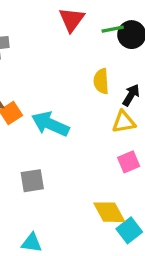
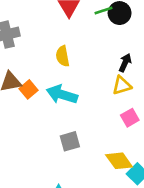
yellow semicircle: (101, 81) -> (63, 56), moved
gray square: (32, 181) -> (70, 141), moved

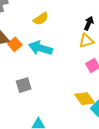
yellow semicircle: (63, 56) -> (41, 19), turned -112
gray square: (70, 141) -> (24, 85), moved

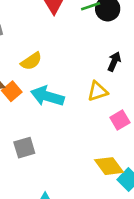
yellow semicircle: (41, 19) -> (31, 61), moved
yellow triangle: (86, 41) -> (97, 91), moved

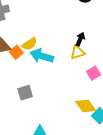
yellow semicircle: (31, 61) -> (30, 44), moved
black arrow: (114, 62) -> (80, 39), moved

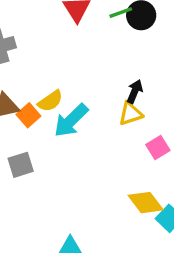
cyan arrow: (42, 56) -> (71, 121), turned -60
gray square: (25, 93) -> (21, 165), moved

